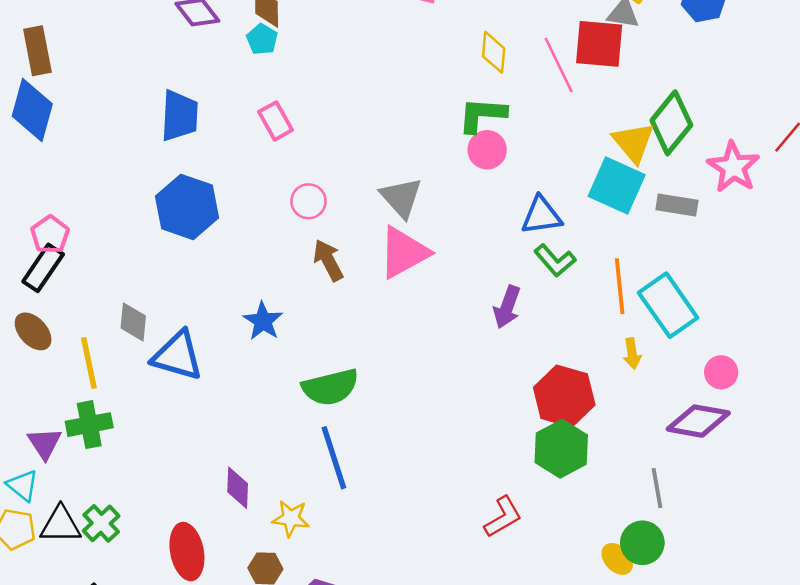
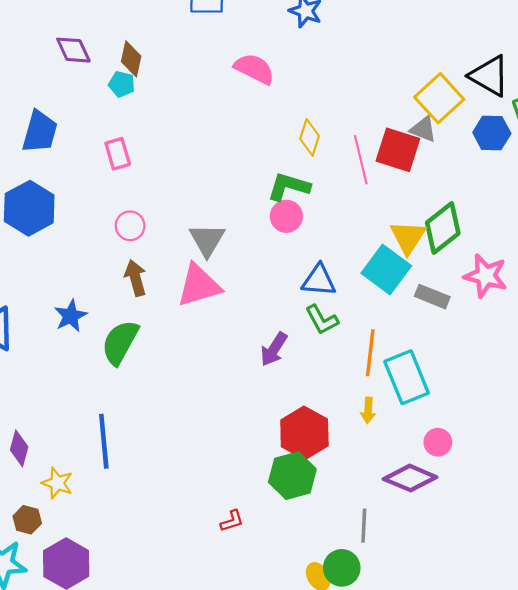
cyan pentagon: (262, 39) -> (122, 84), turned -30
pink star: (733, 167) -> (486, 276), turned -30
green semicircle: (330, 387) -> (120, 342), moved, turned 120
red L-shape: (503, 517) -> (232, 521), size x0.7

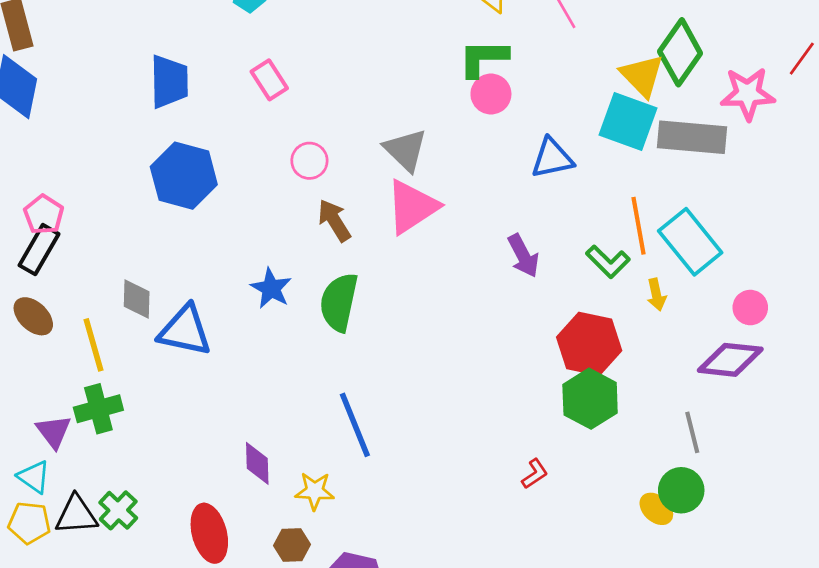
gray rectangle: (432, 297) -> (692, 137), size x1.6
green L-shape: (322, 320) -> (608, 262), moved
purple arrow: (274, 349) -> (523, 256), turned -44

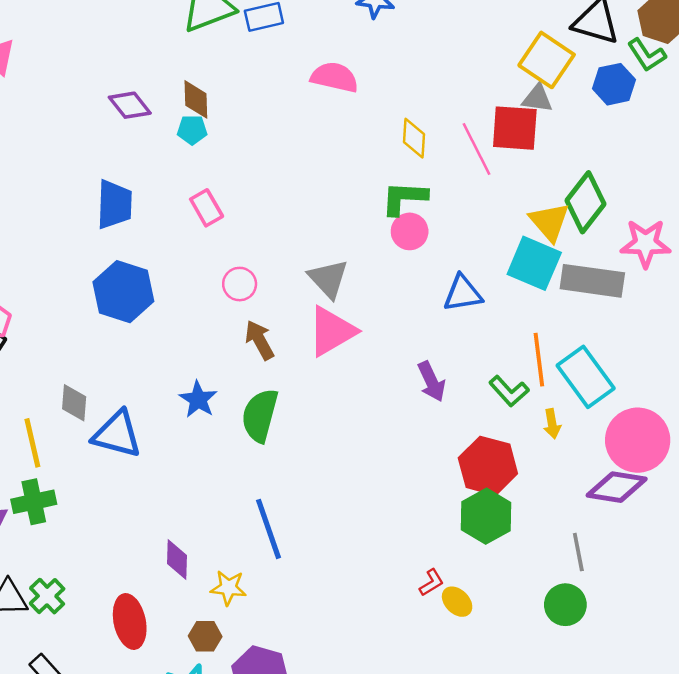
pink circle: (750, 308) -> (638, 440), size x2.0
yellow ellipse: (656, 509) -> (457, 602), moved

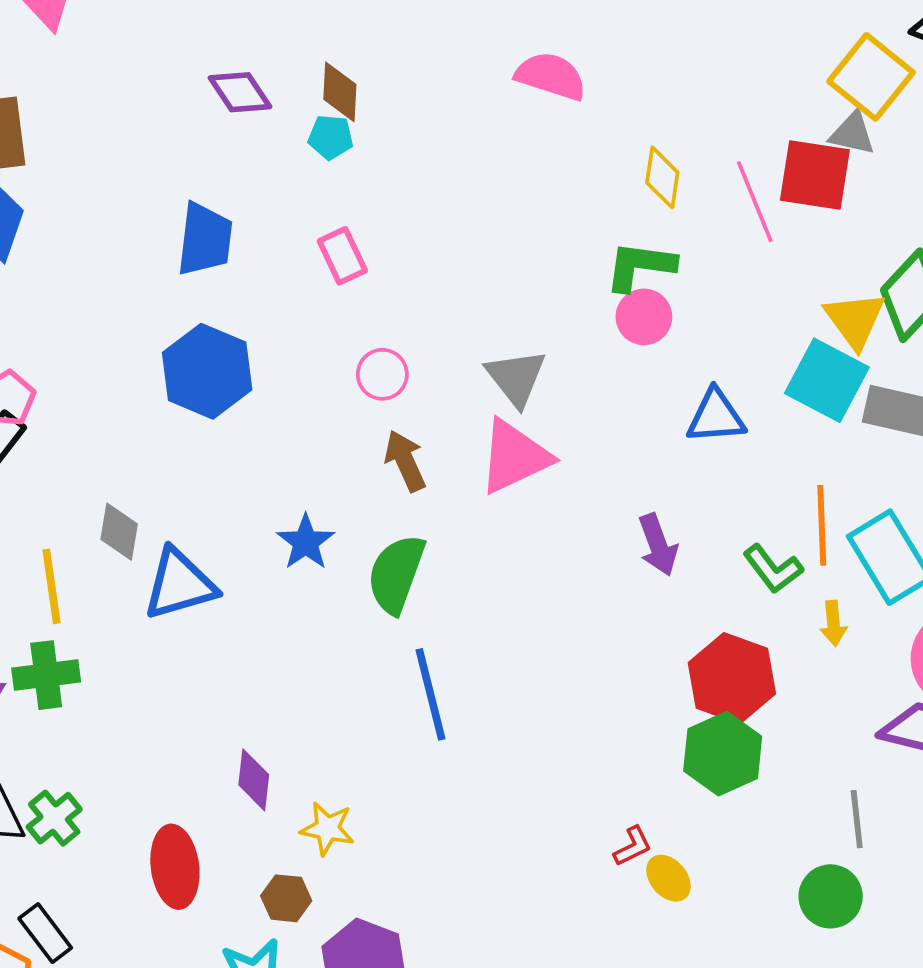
blue triangle: (117, 434) -> (180, 584), turned -36
blue line: (269, 529) -> (431, 694), moved

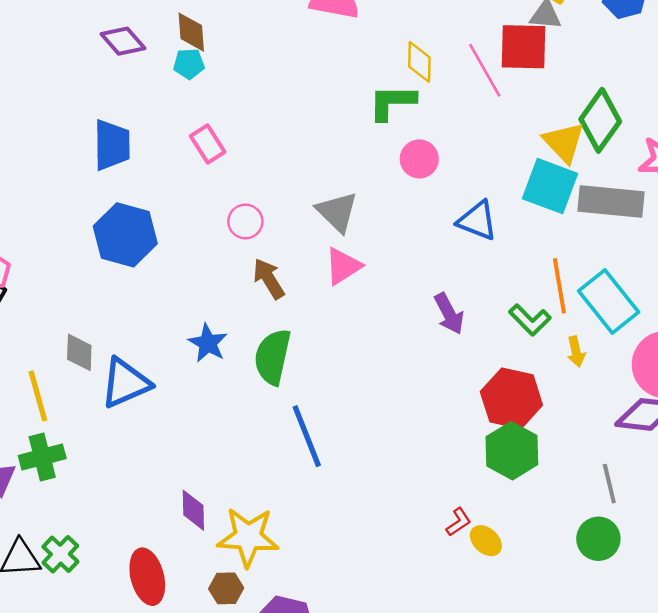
green L-shape: (640, 266) -> (392, 102), moved
blue triangle: (716, 416) -> (477, 221), turned 33
pink triangle: (514, 457) -> (343, 266), size x0.7
yellow star: (327, 828) -> (248, 537), size x1.6

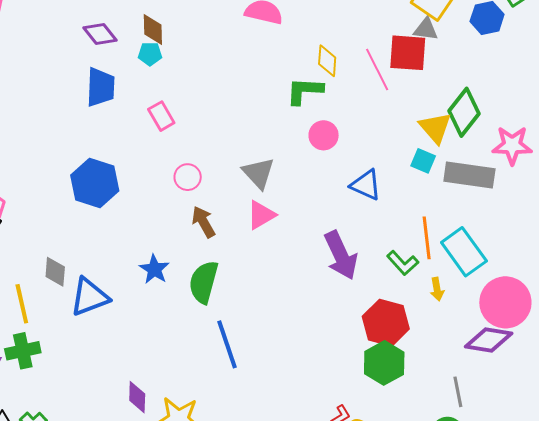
blue trapezoid: (112, 145) -> (101, 87), moved
cyan square: (550, 186) -> (423, 161), size x0.6
purple arrow: (449, 314) -> (341, 255), size x1.5

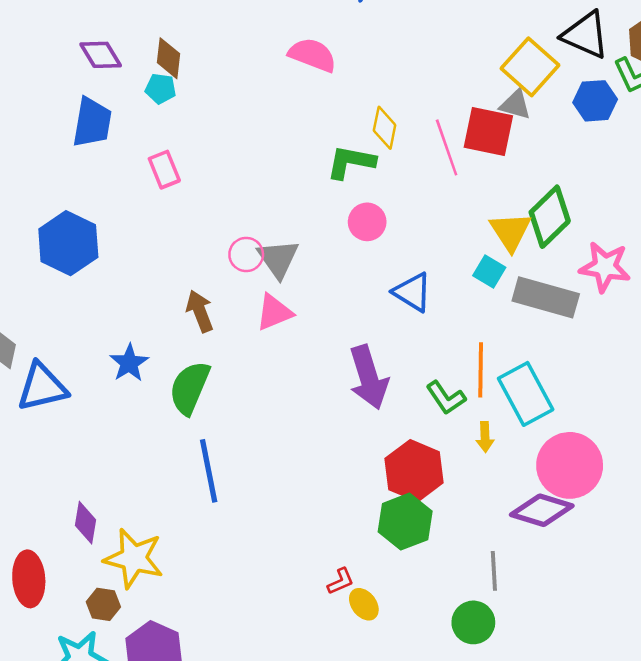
pink circle: (188, 177) -> (246, 254), moved

